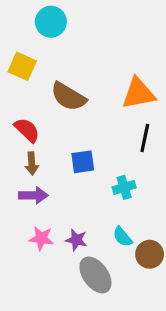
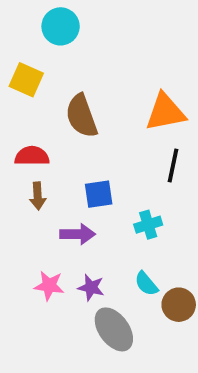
brown semicircle: (68, 97) -> (81, 116), turned 39
red semicircle: (27, 130) -> (32, 156), turned -44
purple arrow: (33, 195) -> (78, 234), moved

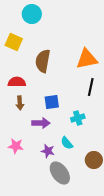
brown semicircle: (81, 116) -> (43, 61), turned 30
cyan semicircle: (146, 284) -> (67, 143), moved
pink star: (49, 286) -> (16, 146), moved

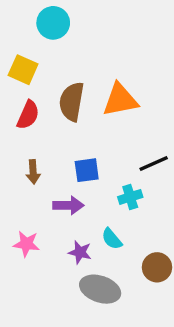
orange triangle: (87, 59) -> (120, 100), moved
red semicircle: (17, 82) -> (28, 115), moved, turned 114
black line: (91, 87) -> (154, 164), moved, turned 54
gray ellipse: (60, 173) -> (100, 289), turned -35

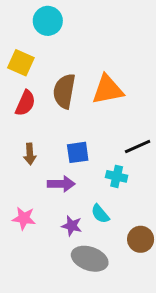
cyan cross: (130, 197) -> (117, 176), turned 30

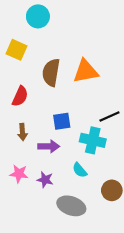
red semicircle: (25, 103) -> (20, 96), moved
brown arrow: (30, 154) -> (22, 132), moved
cyan cross: (117, 176) -> (93, 140), size x1.5
purple star: (72, 226) -> (45, 180), moved

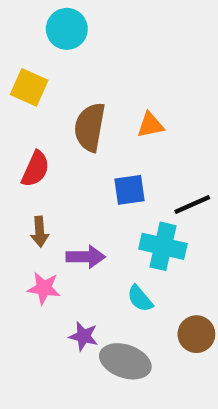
orange triangle: (86, 71) -> (150, 125), size x0.6
blue square: (62, 121) -> (130, 190), moved
pink star: (19, 174) -> (44, 288), moved
purple star: (45, 180) -> (84, 336), moved

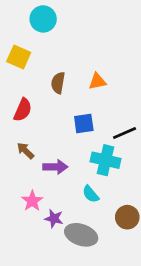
brown semicircle: (90, 127) -> (58, 83), size x0.7
brown arrow: (40, 232) -> (25, 151), turned 138
pink star: (44, 288) -> (32, 201), moved, turned 30

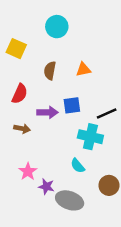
cyan circle: (43, 19) -> (57, 27), moved
brown arrow: (25, 151) -> (22, 129), turned 147
purple arrow: (55, 167) -> (48, 112), moved

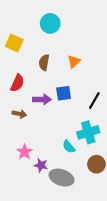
orange triangle: (83, 69) -> (74, 61), turned -32
black line: (107, 114) -> (94, 100), turned -36
cyan cross: (90, 137) -> (88, 132), moved, turned -30

